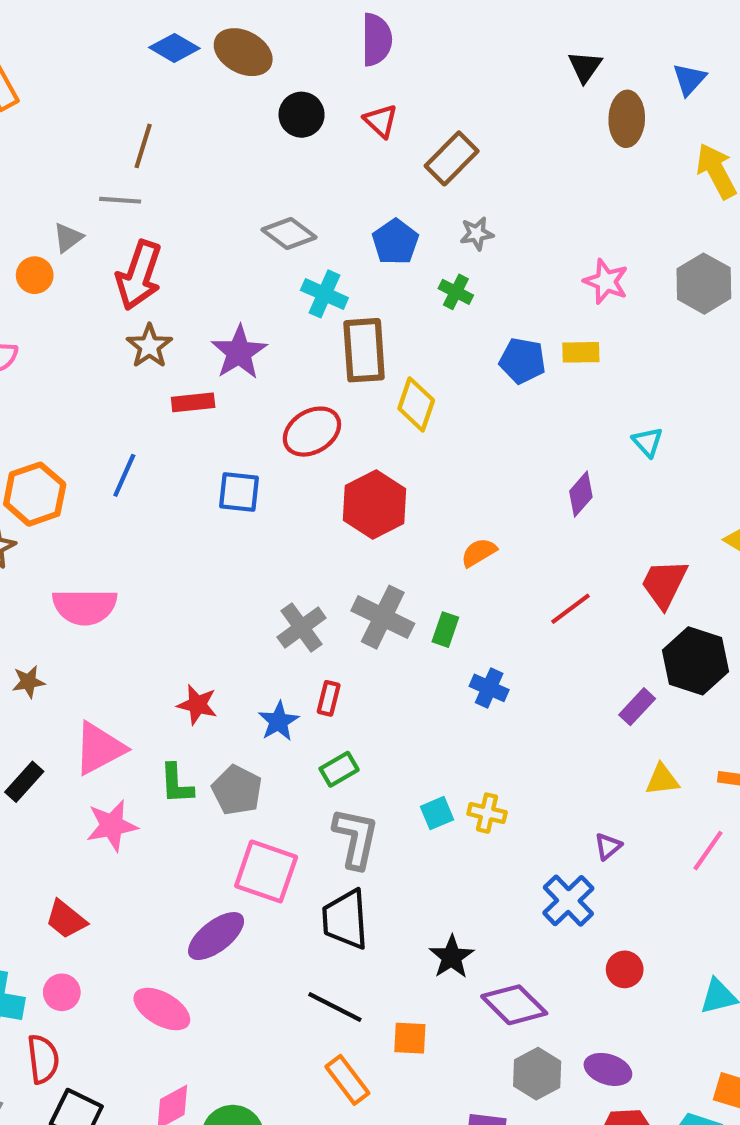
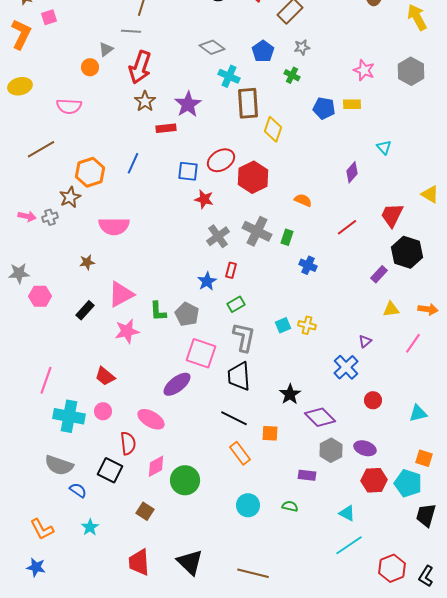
red ellipse: (312, 432) -> (221, 160), moved
orange semicircle: (479, 552) -> (303, 200), turned 54
red star: (197, 705) -> (204, 199), moved
red semicircle: (43, 1059) -> (128, 443), moved

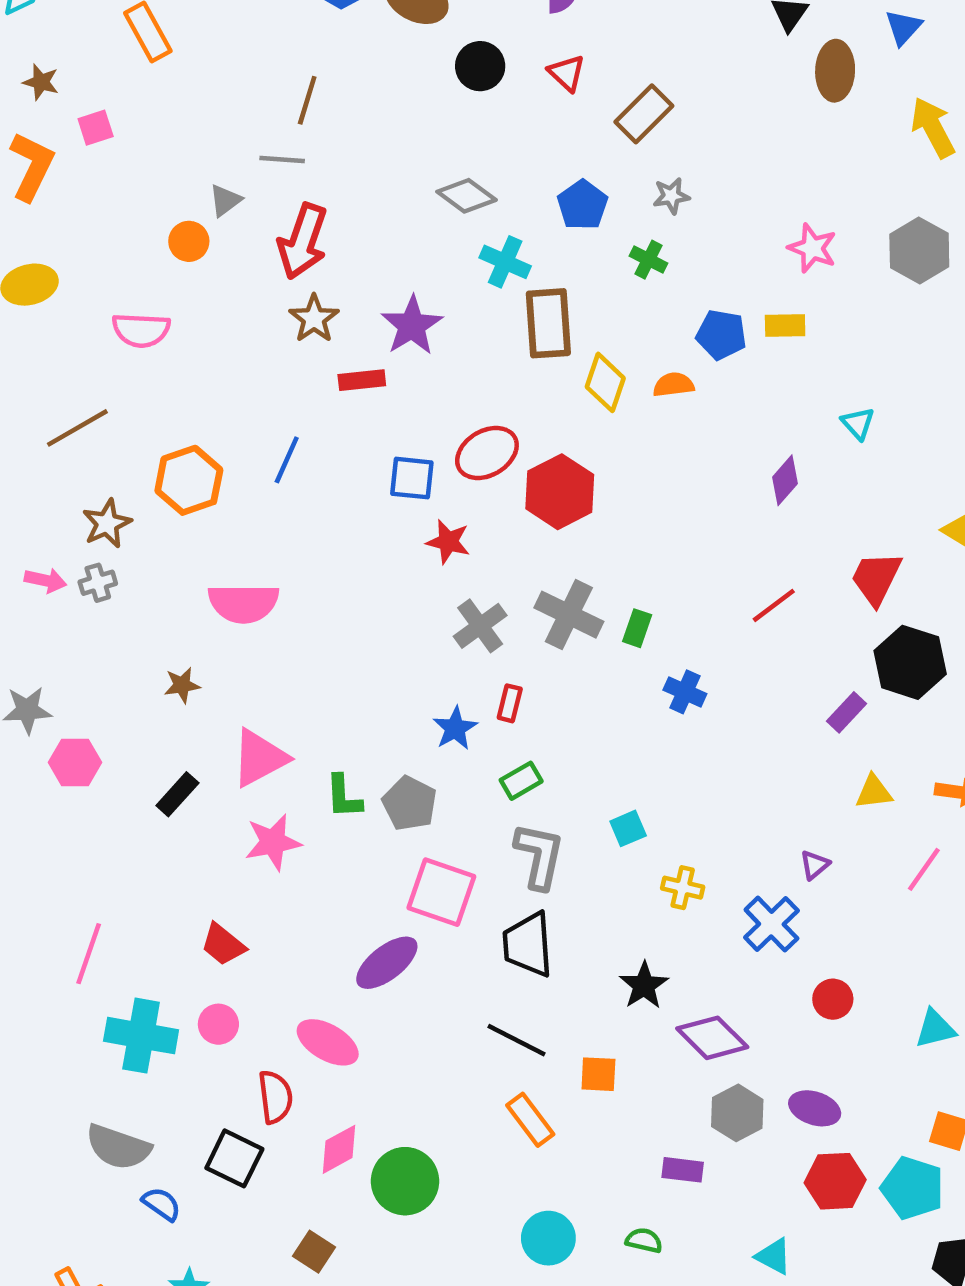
brown star: (70, 197) -> (107, 524), moved
orange semicircle: (303, 200) -> (674, 385), moved, turned -30
yellow cross: (307, 325) -> (683, 888), moved

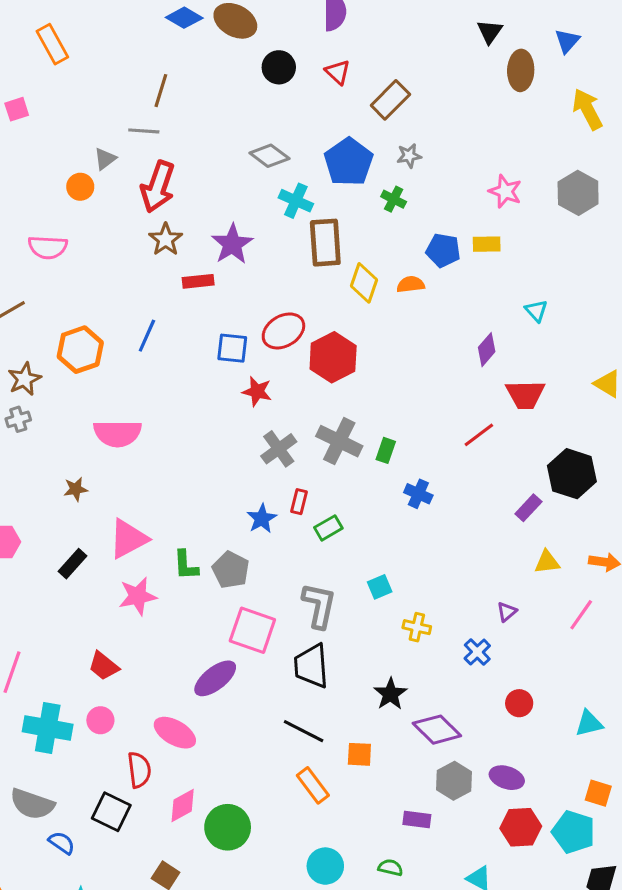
blue pentagon: (583, 205) -> (349, 162), size x1.4
red trapezoid: (876, 578) -> (525, 395), moved, turned -117
green rectangle: (521, 781) -> (328, 528), moved
blue cross: (771, 924) -> (477, 652), size x0.7

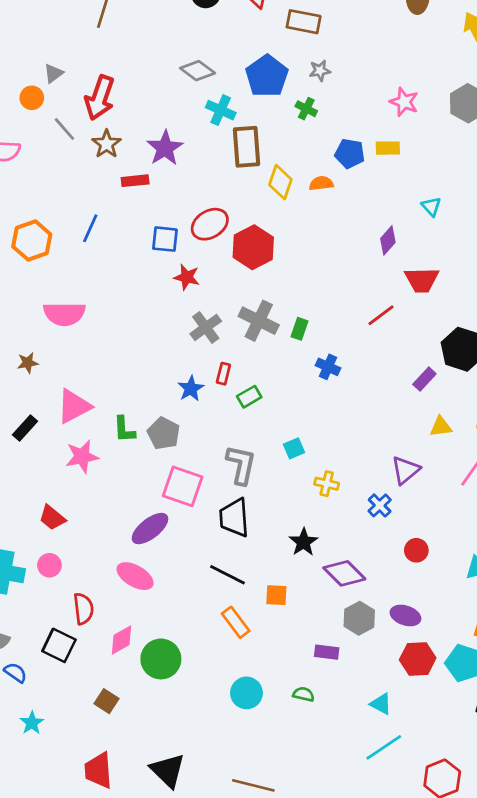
brown rectangle: (390, 100) -> (304, 22), turned 56
gray line: (144, 131) -> (64, 129), moved, turned 45
purple triangle: (507, 612) -> (405, 470), size x1.6
pink ellipse: (175, 733) -> (135, 576), moved

